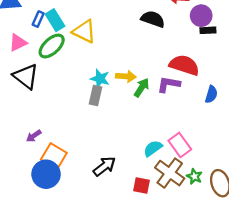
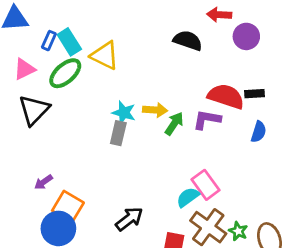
black rectangle: (208, 30) -> (255, 94), moved
black triangle: (26, 76) -> (34, 110), turned 36
pink rectangle: (180, 145) -> (205, 185), moved

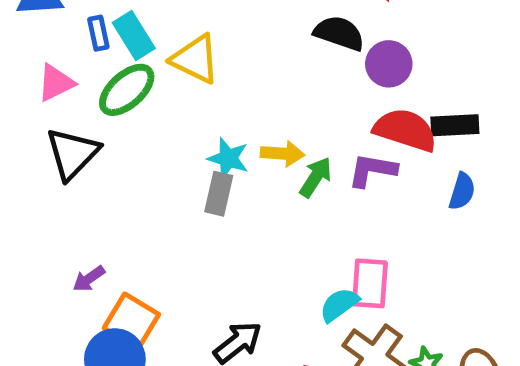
purple circle: (246, 36) -> (389, 64), moved
blue rectangle: (49, 41) -> (98, 33), turned -36
black rectangle: (255, 94) -> (455, 125), size x1.4
pink rectangle: (205, 185) -> (370, 283), turned 40

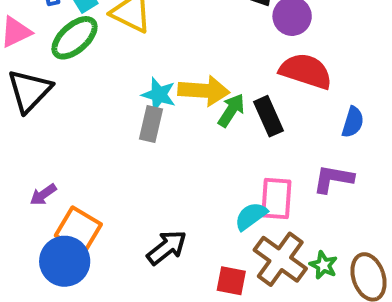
black rectangle: (455, 125) -> (269, 116), moved, turned 69
yellow arrow: (283, 154) -> (204, 91), size x1.4
purple L-shape: (372, 170) -> (333, 179), moved

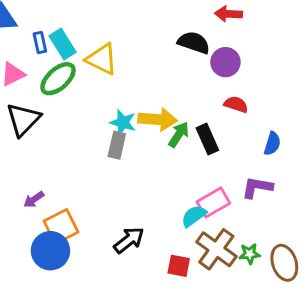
red semicircle: (306, 71) -> (236, 104), size x0.6
pink rectangle: (276, 199) -> (213, 202), turned 56
orange square: (78, 230) -> (61, 227), turned 32
green star: (323, 265) -> (250, 254), turned -30

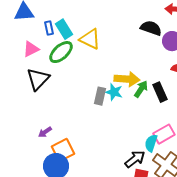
cyan star: (123, 122) -> (114, 92), moved
cyan semicircle: (194, 216) -> (151, 143), turned -36
black arrow: (129, 240) -> (135, 159), moved

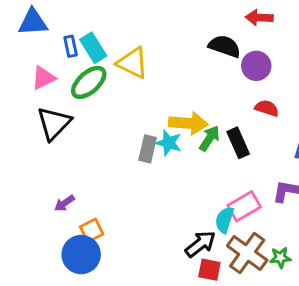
orange square: (63, 150) -> (92, 230), size x0.7

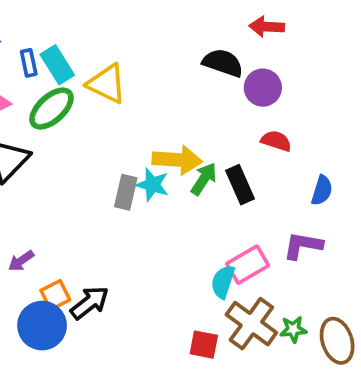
black arrow: (200, 244) -> (90, 303), moved

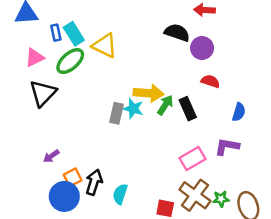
cyan semicircle: (223, 282) -> (120, 194), moved
black arrow: (90, 303) -> (94, 182), turned -35

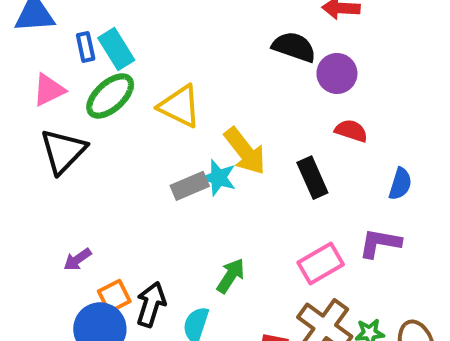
yellow triangle: (105, 46) -> (180, 106), moved
yellow arrow: (149, 93) -> (245, 151), turned 48
green arrow: (165, 105) -> (231, 276), moved
gray rectangle: (117, 113) -> (190, 186), turned 54

